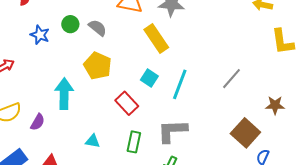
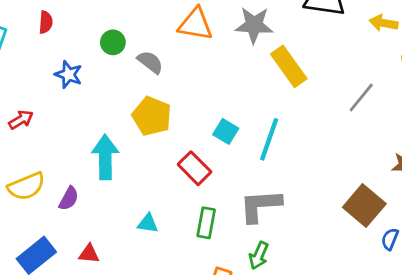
green circle: (70, 24) -> (113, 42), moved
yellow rectangle: (156, 39) -> (289, 66), moved
gray line: (232, 79) -> (361, 97), moved

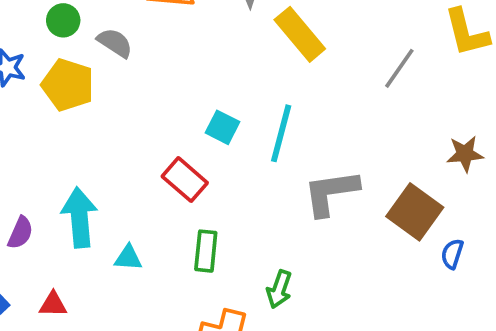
yellow pentagon: (152, 116) -> (68, 85), moved
cyan arrow: (105, 157) -> (79, 218), moved
gray L-shape: (260, 206) -> (331, 193), moved

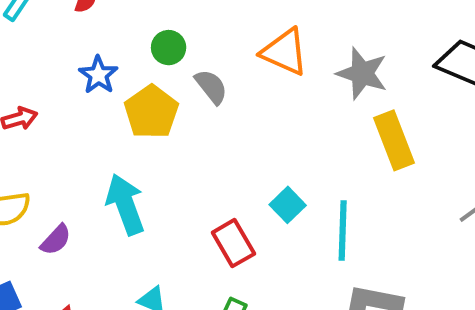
cyan line: (281, 133) -> (343, 230), turned -32
cyan arrow: (79, 218) -> (125, 204), moved, turned -34

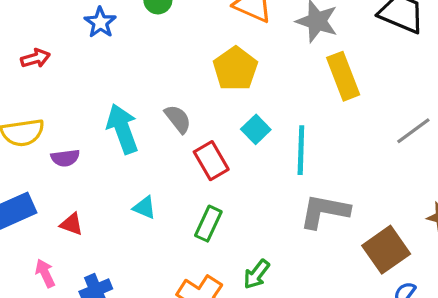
gray semicircle: (211, 87) -> (178, 119), moved
yellow pentagon: (151, 112) -> (235, 69), moved
purple semicircle: (56, 240) -> (65, 158), turned 40

